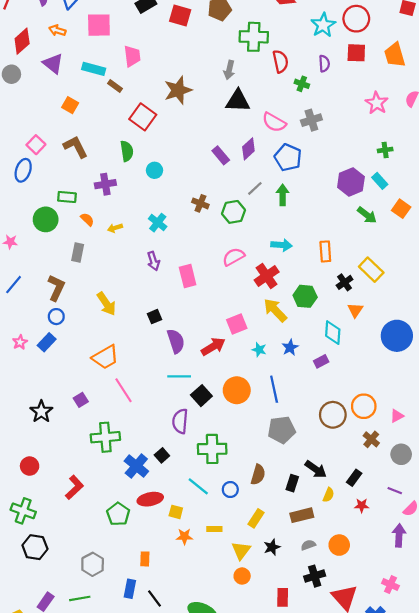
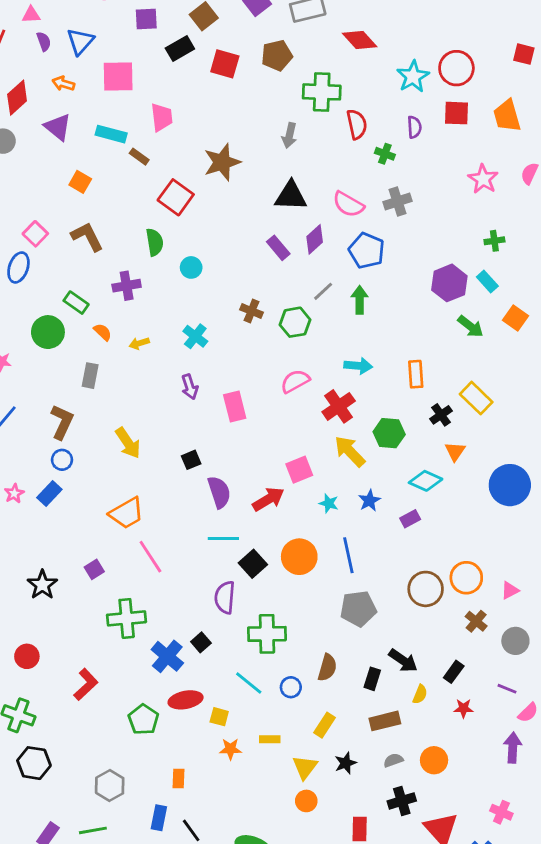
black triangle: (238, 101) -> (291, 196), moved
green rectangle: (67, 197) -> (76, 303), turned 30
cyan diamond: (333, 333) -> (426, 481), turned -70

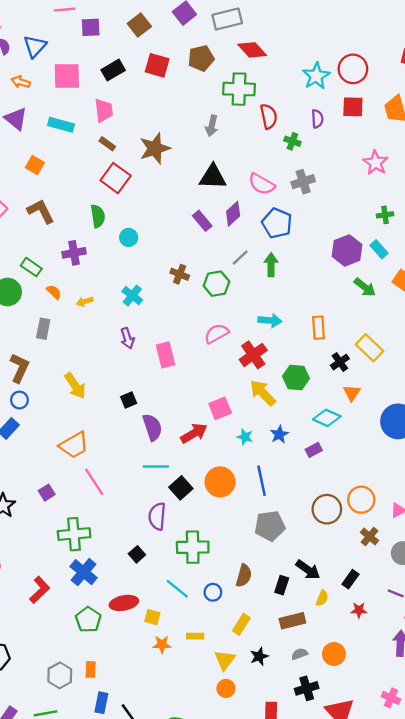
red diamond: (360, 40) -> (252, 50), moved
black rectangle: (180, 48) -> (113, 70), moved
brown rectangle: (139, 157) -> (107, 144), moved
blue cross: (167, 656) -> (84, 572), moved
orange rectangle: (179, 778) -> (91, 669), moved

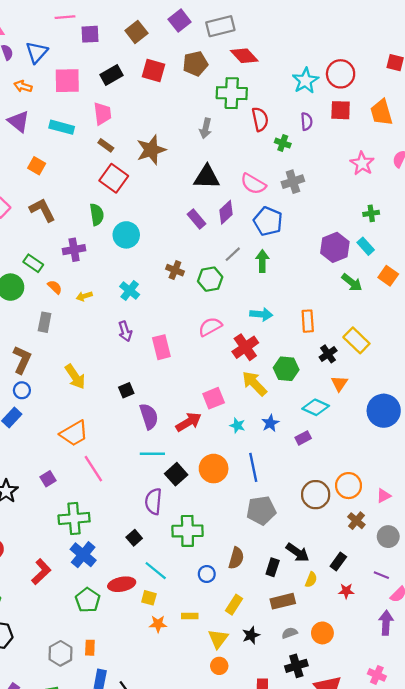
cyan circle: (129, 237) -> (126, 235), size x1.5
cyan line: (177, 589) -> (156, 571), moved

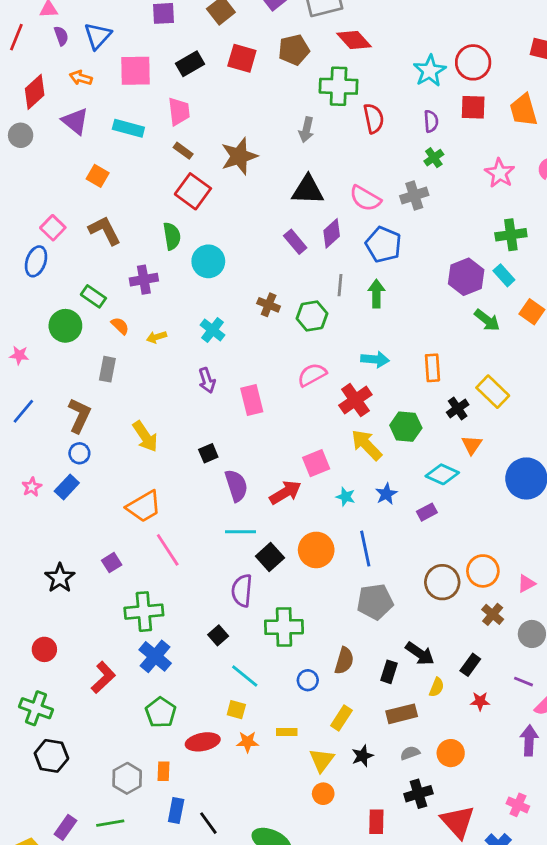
green cross: (283, 143) -> (434, 158), moved, turned 35
green cross: (371, 213) -> (511, 235), size x1.5
gray line: (233, 254) -> (340, 285), turned -42
red ellipse: (122, 584) -> (203, 742), moved

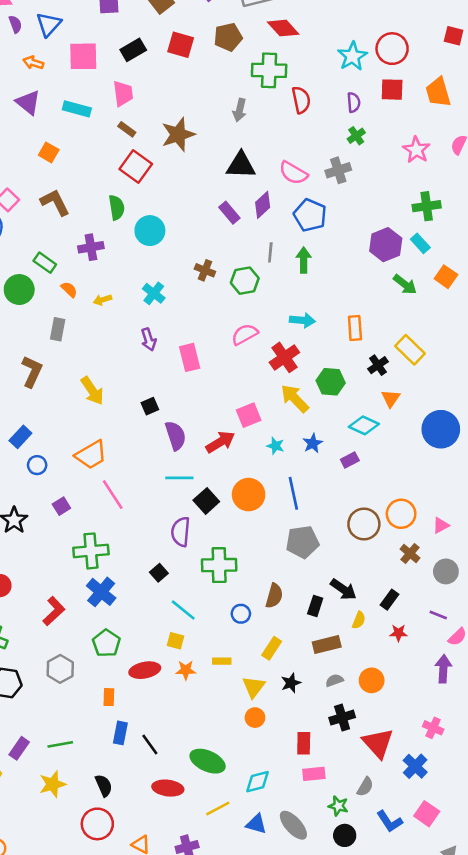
blue circle: (79, 453) -> (37, 465), moved
gray hexagon: (127, 778) -> (60, 669), moved

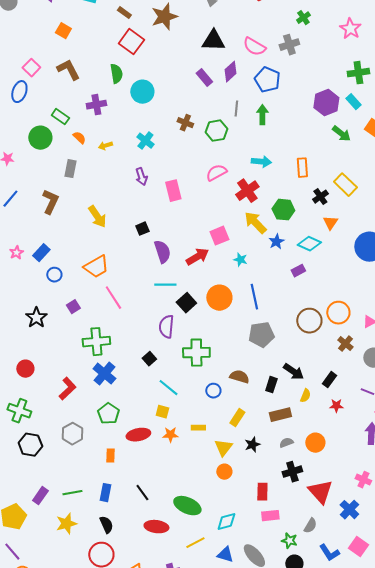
blue star: (313, 443) -> (276, 242), moved
brown semicircle: (274, 596) -> (239, 377), turned -90
blue rectangle: (120, 733) -> (105, 493), moved

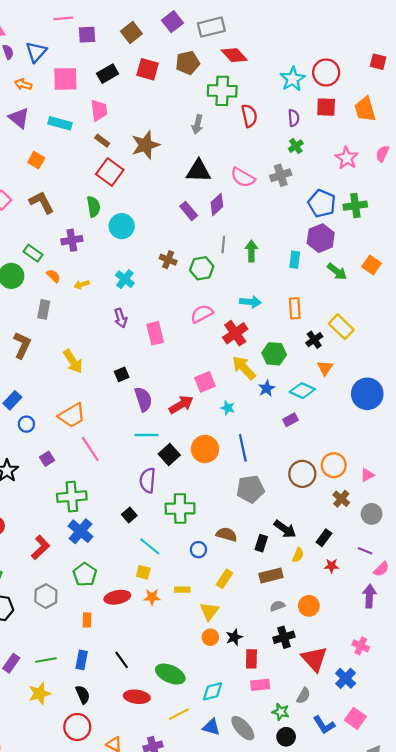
blue pentagon: (267, 80) -> (322, 203), moved
cyan rectangle: (353, 102) -> (295, 260), moved, turned 49
black star: (252, 445) -> (234, 637), moved

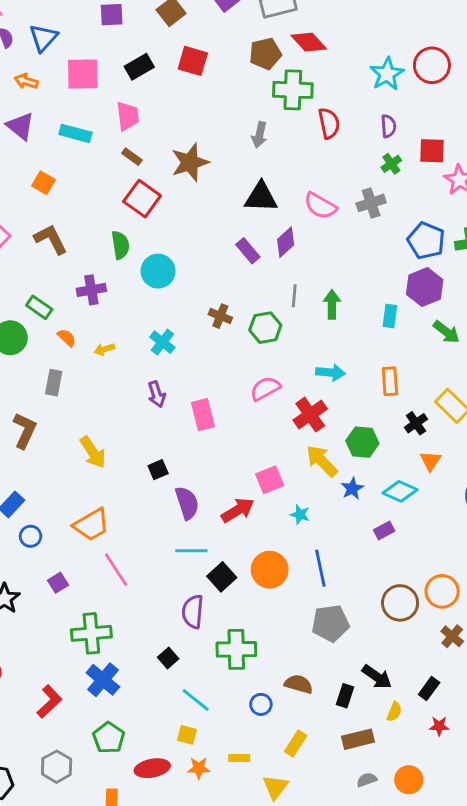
brown pentagon: (188, 63) -> (265, 54), moved
red square: (326, 107) -> (432, 151), moved

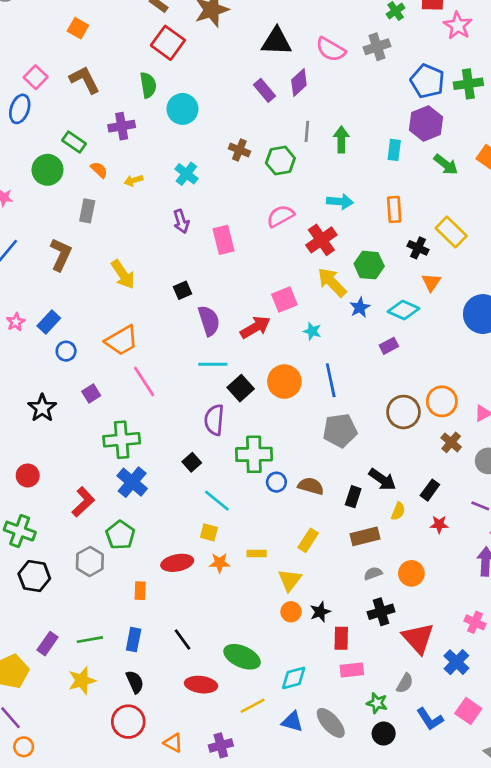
black cross: (416, 423) -> (418, 248), turned -30
blue circle: (261, 704) -> (276, 482), moved
green pentagon: (109, 738) -> (120, 535), moved

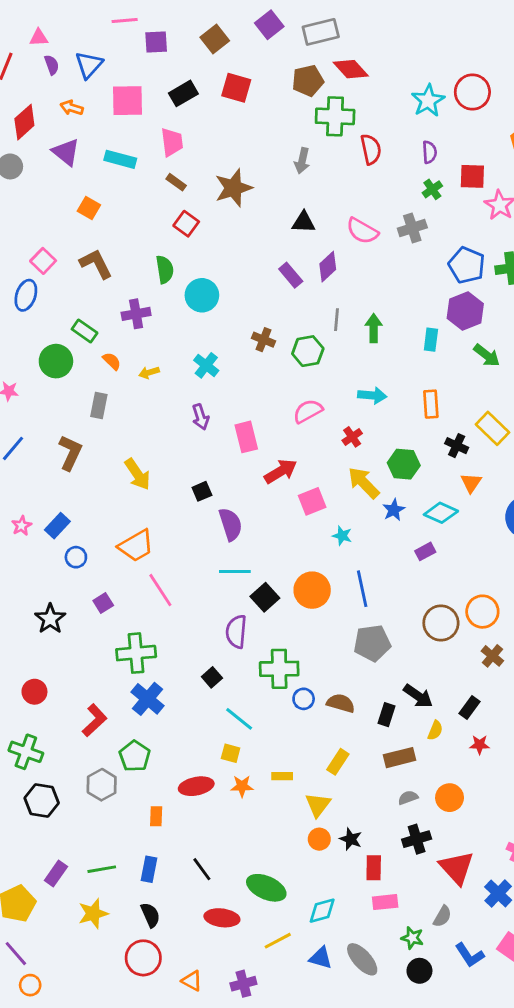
black triangle: (276, 41) -> (304, 222), size x0.7
red square: (168, 43) -> (186, 224), size x0.7
red cross: (321, 240) -> (352, 437), size x0.6
red arrow: (255, 327) -> (281, 471), moved
black star: (320, 612) -> (351, 839), turned -30

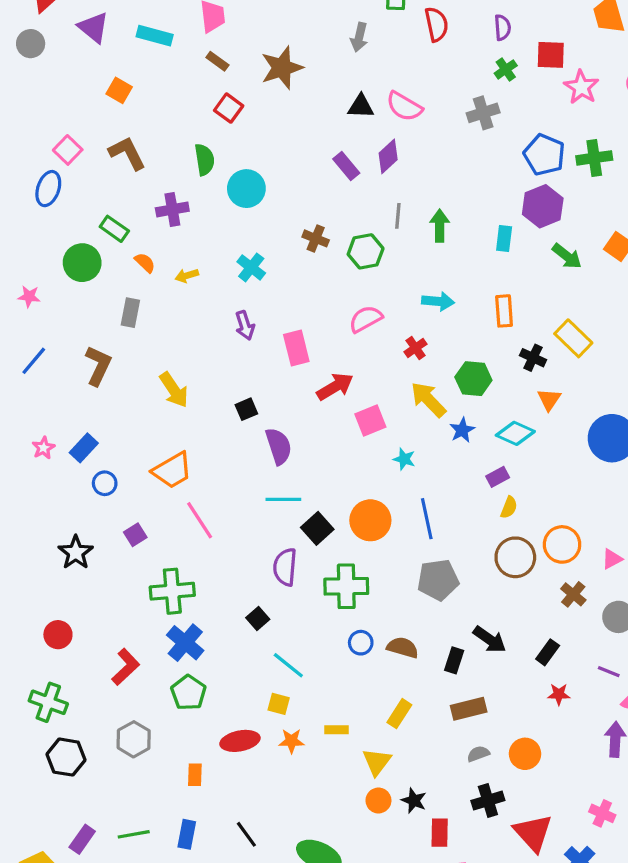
pink semicircle: (362, 231) -> (404, 106), moved
green cross: (279, 669) -> (346, 586), moved
yellow semicircle: (435, 730) -> (509, 507), moved
green pentagon: (135, 756) -> (188, 693), moved

